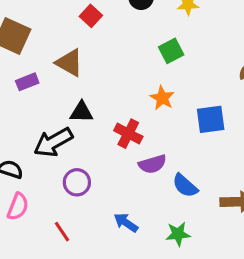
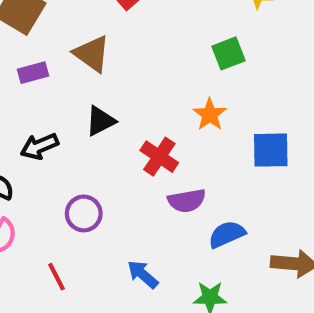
black triangle: (81, 112) -> (100, 121), turned -35
black arrow: (53, 142) -> (39, 146), moved, size x0.7
blue semicircle: (185, 186) -> (227, 234), turned 108

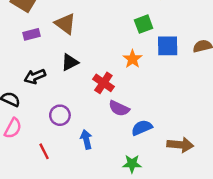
blue square: (271, 150) -> (168, 46), moved
purple semicircle: (187, 201) -> (119, 108), turned 35
blue arrow: (143, 274) -> (86, 139), moved, turned 36

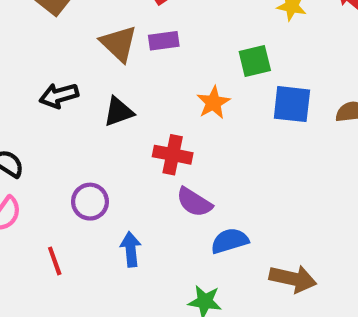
purple rectangle: (31, 34) -> (164, 41), moved
orange star: (133, 59) -> (213, 103), moved
black arrow: (35, 77) -> (59, 95), moved
red cross: (103, 83) -> (173, 155), turned -30

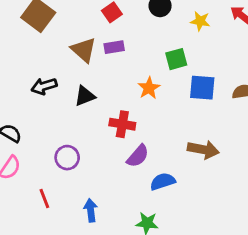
purple semicircle: (194, 202) -> (138, 156), turned -80
blue arrow: (131, 249) -> (91, 210), moved
brown arrow: (293, 279) -> (203, 150), moved

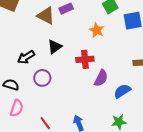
black arrow: (44, 86) -> (26, 57), moved
purple circle: (67, 158) -> (42, 78), moved

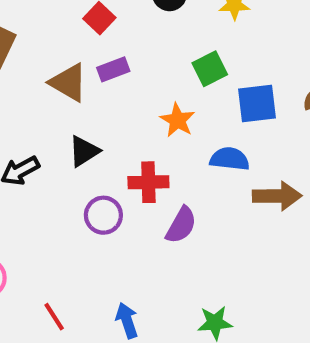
purple circle: (42, 78) -> (103, 215), moved
blue semicircle: (122, 91) -> (230, 159), moved, turned 36

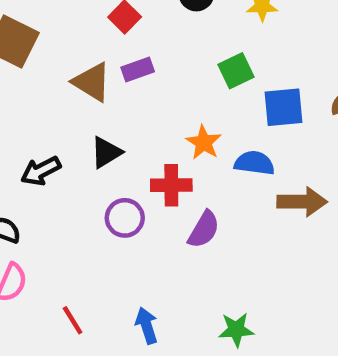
orange star: (177, 120) -> (204, 142), moved

